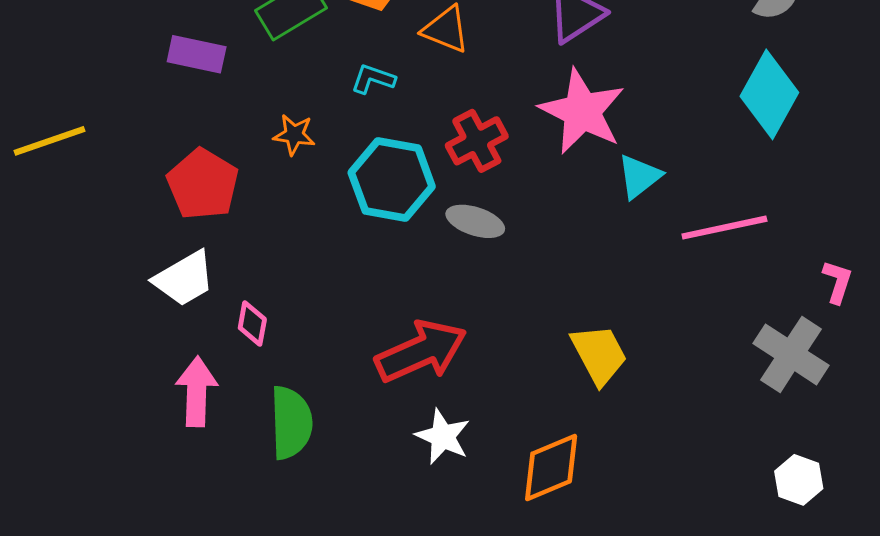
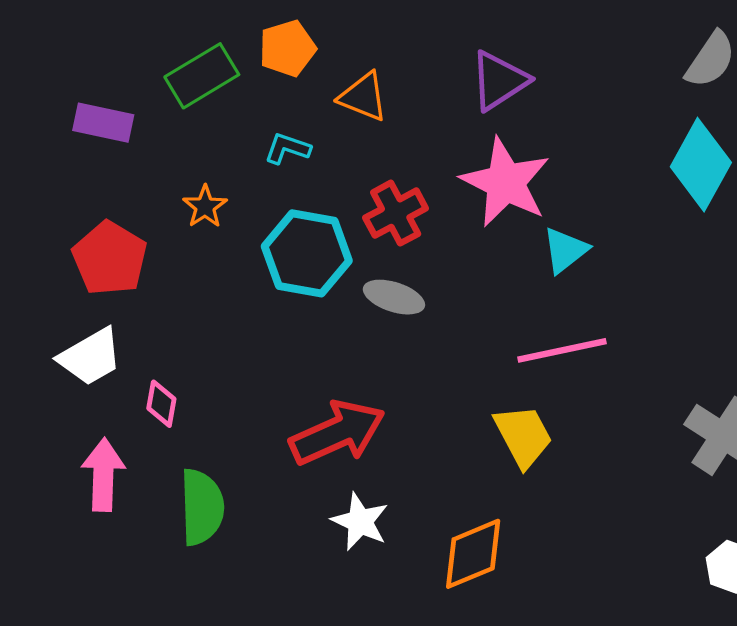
orange star: (294, 135) -> (205, 207), turned 30
pink line: (724, 228) -> (562, 350), moved

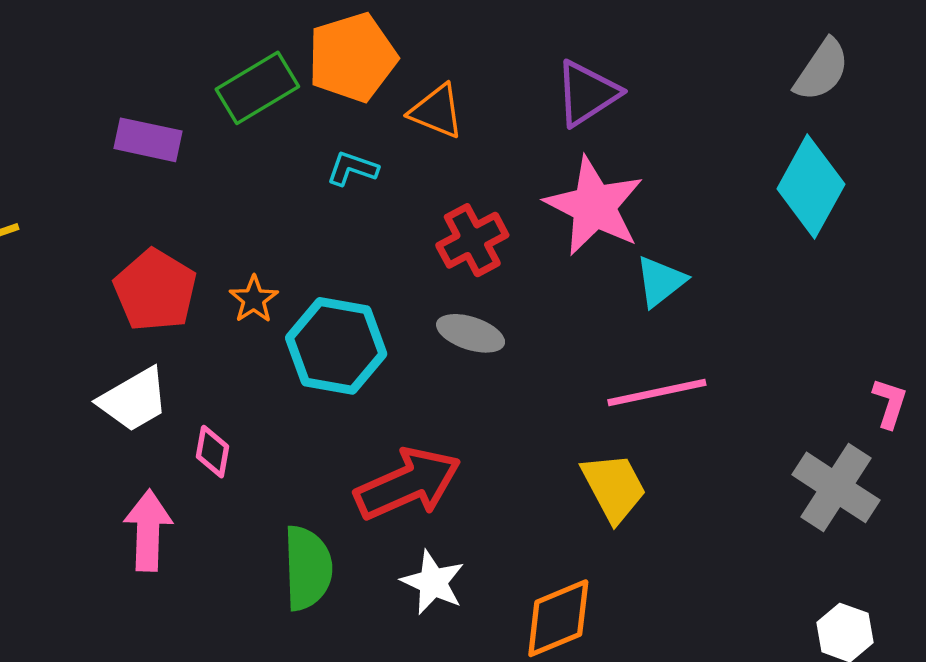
orange pentagon: (287, 48) -> (352, 57), size x1.4
orange star: (205, 207) -> (254, 299), moved
cyan hexagon: (307, 253) -> (336, 346), moved
green semicircle: (202, 507) -> (307, 568), moved

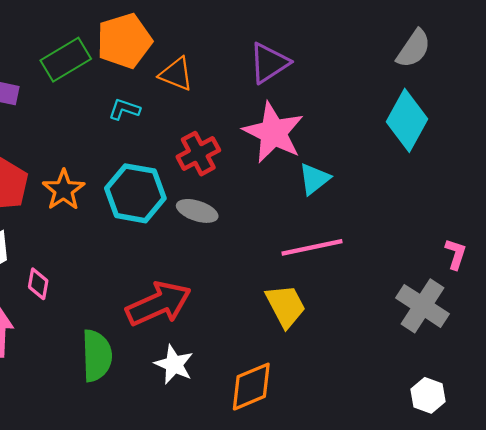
orange star: (254, 299) -> (64, 190), size x1.4
cyan hexagon: (336, 346) -> (135, 193), moved

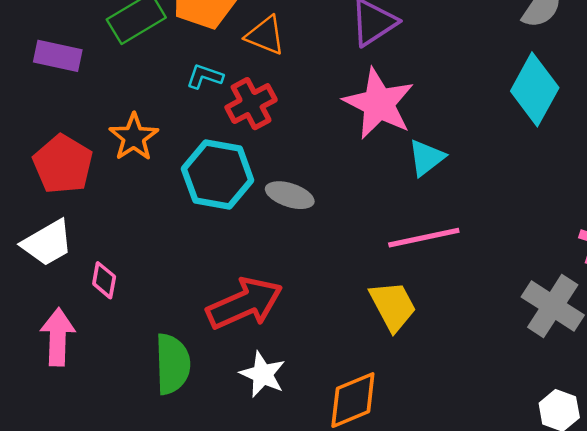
red cross: (198, 154) -> (251, 104), moved
orange star: (64, 190) -> (134, 137), moved

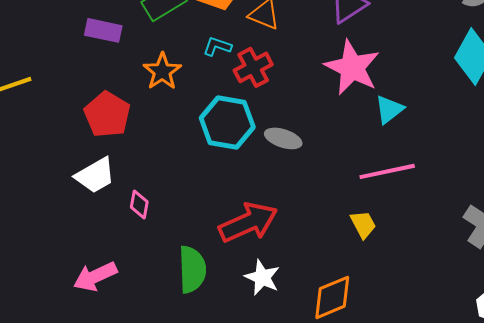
orange star: (134, 137) -> (162, 71), moved
yellow trapezoid: (393, 306) -> (363, 224), size x0.7
pink arrow: (58, 337) -> (95, 276), moved, turned -117

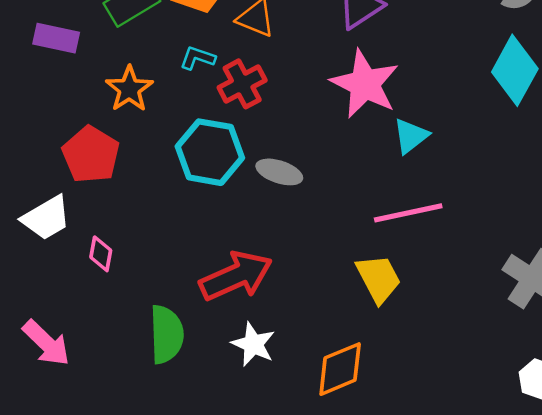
red pentagon: (107, 114) -> (91, 155), moved
yellow trapezoid: (363, 224) -> (378, 279), size x1.4
pink arrow: (95, 276) -> (46, 343), turned -111

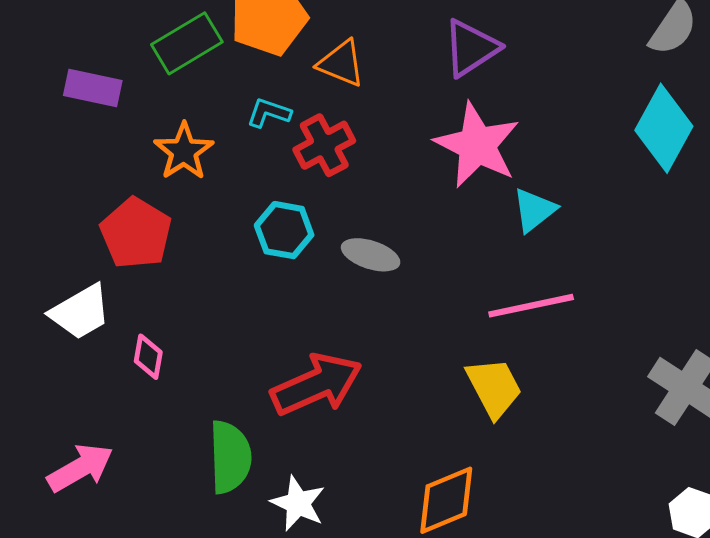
cyan hexagon: (210, 152) -> (284, 230), size x0.7
pink arrow: (46, 343) -> (80, 468), turned -74
white star: (253, 344) -> (298, 503), moved

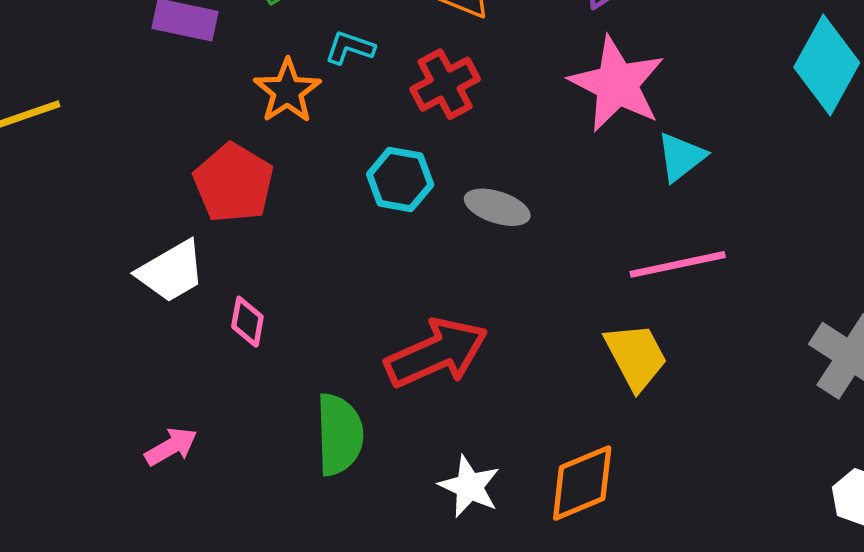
cyan L-shape: (269, 113) -> (350, 48), moved
pink arrow: (80, 468) -> (171, 447), size x0.7
white star: (298, 503) -> (469, 486), moved

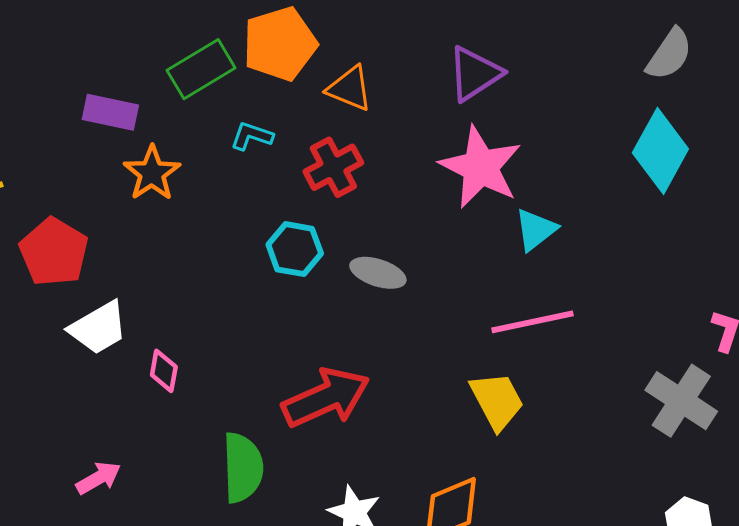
orange star: (287, 91) -> (152, 173), moved
red pentagon: (234, 183) -> (54, 252), moved

